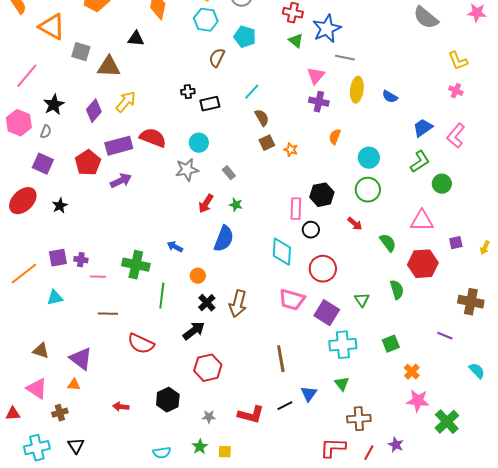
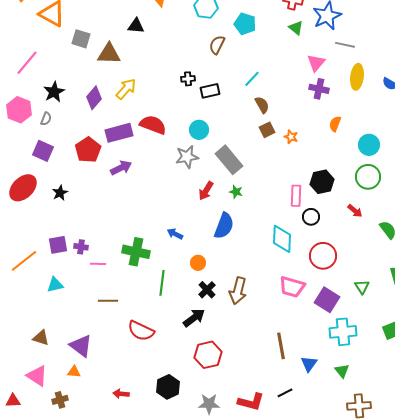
gray rectangle: (229, 173) -> (229, 160), size x2.0
blue triangle: (309, 394) -> (309, 364), moved
gray star: (209, 417) -> (209, 404), size x1.5

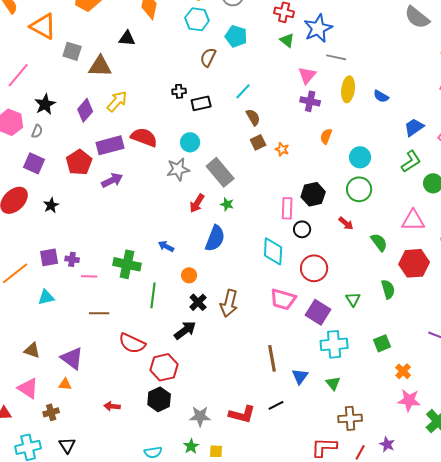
red hexagon: (208, 355) -> (164, 367), moved

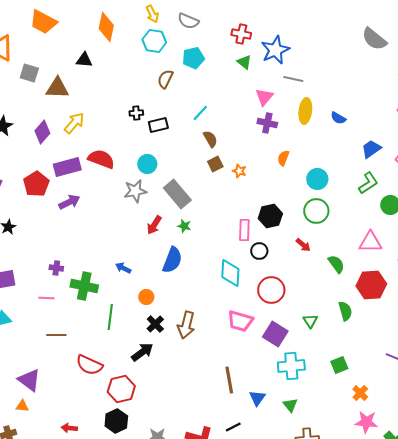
cyan pentagon: (236, 36) -> (193, 58), turned -30
purple cross: (72, 259) -> (56, 268), moved

